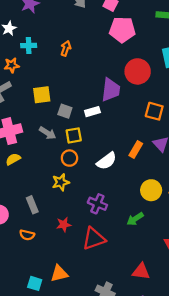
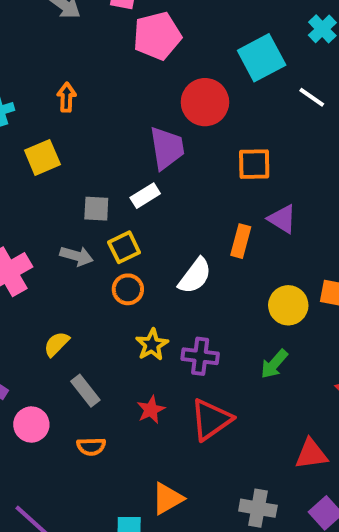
yellow square: (42, 95) -> (42, 157), moved
yellow semicircle: (13, 159) -> (57, 344), moved
yellow star: (61, 182) -> (152, 345), moved

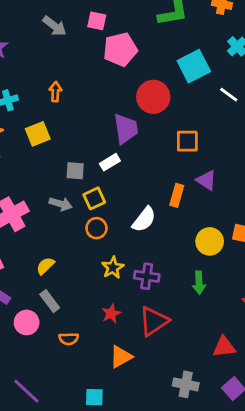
green arrow: (274, 364) -> (199, 283), turned -45
gray rectangle: (85, 391) -> (50, 301), moved
orange triangle: (167, 499) -> (121, 357), moved

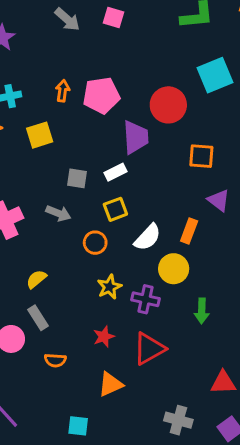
pink pentagon: (120, 49) -> (101, 95), moved
orange rectangle: (177, 195) -> (189, 231), moved
yellow square: (94, 198) -> (115, 209), moved
yellow circle: (210, 241) -> (174, 269), moved

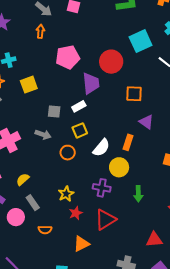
orange arrow: (63, 91) -> (40, 31), moved
yellow semicircle: (36, 279) -> (23, 179), moved
yellow star: (109, 287) -> (66, 194), moved

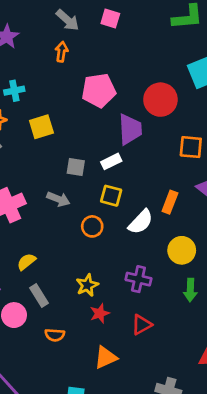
yellow square: (80, 130) -> (111, 196), turned 35
orange rectangle: (128, 142) -> (170, 202), moved
yellow circle: (119, 167) -> (182, 250), moved
red triangle: (105, 220) -> (142, 325), size x0.7

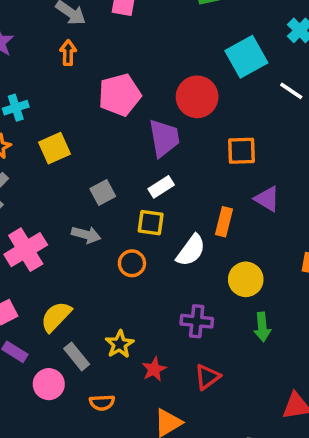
white rectangle: (111, 161) -> (161, 187), moved
gray square: (76, 167) -> (103, 193), turned -30
yellow semicircle: (26, 262) -> (56, 317), size x1.4
yellow star: (87, 285) -> (120, 344), moved

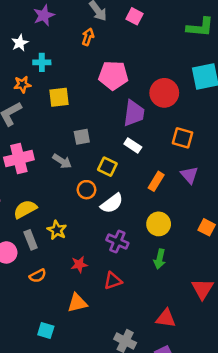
white rectangle: (161, 187) -> (133, 145), moved, turned 49
white semicircle: (191, 250) -> (112, 203), moved
yellow star: (120, 344) -> (57, 230), moved, turned -30
orange semicircle: (102, 403) -> (38, 276), turned -42

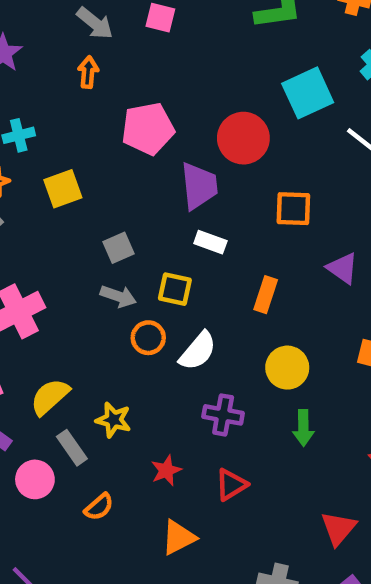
gray arrow: (62, 161) -> (118, 296), moved
purple triangle: (189, 175) -> (343, 268), moved
red triangle: (166, 318) -> (338, 528), turned -45

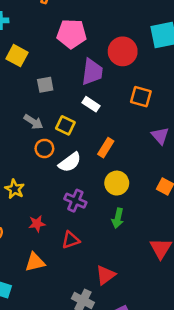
yellow square: (63, 189) -> (17, 56), turned 35
gray square: (119, 248) -> (45, 85), moved
orange rectangle: (266, 295) -> (106, 148), moved
red triangle: (338, 528) -> (105, 275), moved

